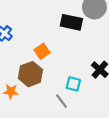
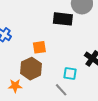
orange square: (42, 51) -> (39, 47), turned 32

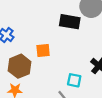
brown hexagon: (31, 69) -> (20, 66), moved

